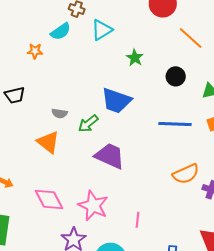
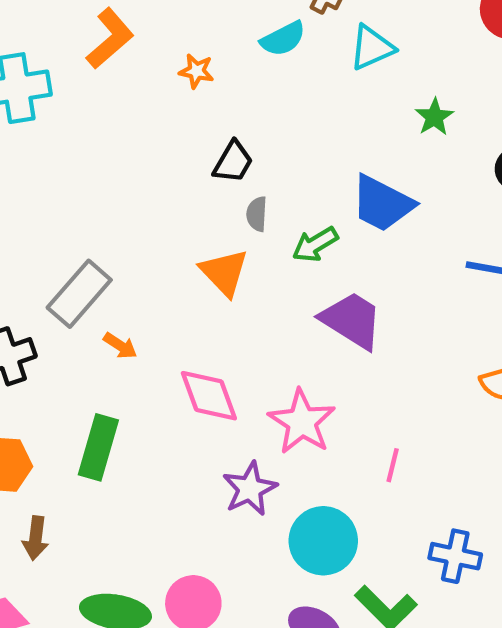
orange star: (35, 51) -> (196, 71), moved
black trapezoid: (15, 95) -> (233, 162), moved, turned -55
gray semicircle: (60, 113) -> (257, 214), turned 77

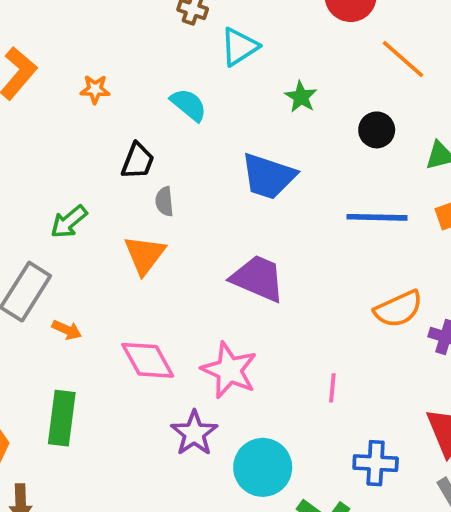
cyan semicircle: (283, 39) -> (189, 105), moved, turned -105
green arrow: (315, 244) -> (69, 222), moved
orange triangle: (224, 272) -> (145, 255), turned 30
pink line: (393, 465) -> (332, 388), moved

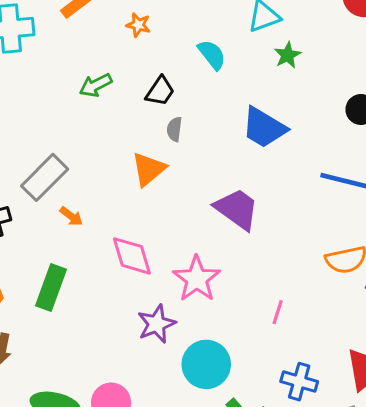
green star: (301, 97) -> (287, 55), moved
green arrow: (69, 222) -> (96, 85), moved

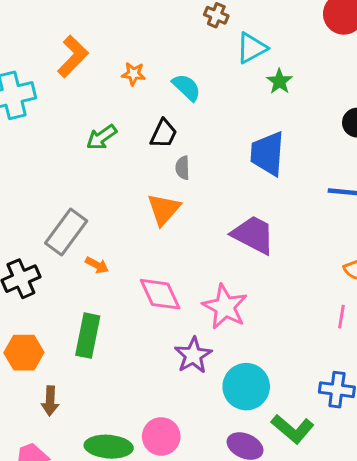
cyan semicircle: (212, 55) -> (187, 87), moved
blue trapezoid: (264, 128) -> (267, 154), turned 72
pink line: (278, 312) -> (341, 317), moved

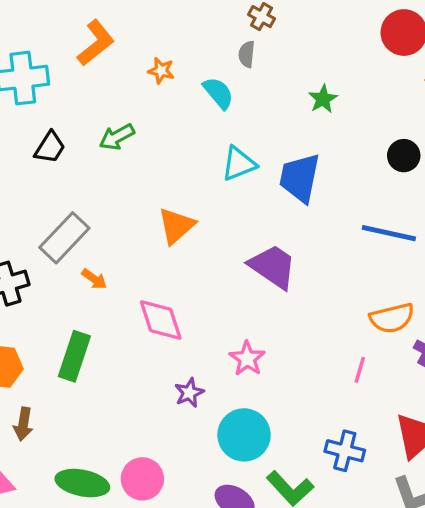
cyan triangle: (252, 48) -> (239, 164), moved
black trapezoid: (164, 134) -> (50, 147), moved
gray semicircle: (183, 168) -> (247, 54), moved
pink star: (225, 307) -> (247, 359), moved, size x0.7
purple star: (193, 355) -> (189, 393), size x0.7

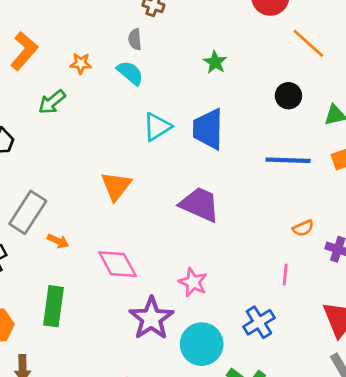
gray semicircle: (247, 54) -> (135, 39), moved
green arrow: (117, 137) -> (52, 102), moved
orange semicircle: (392, 318) -> (303, 228), size x0.6
purple star: (189, 393) -> (151, 318), size x1.8
blue cross: (345, 451) -> (259, 322), moved, turned -36

